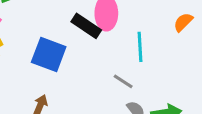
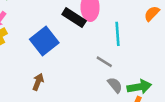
blue square: (49, 54) -> (44, 41), turned 32

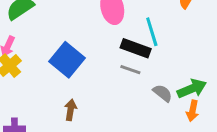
black rectangle: (74, 18) -> (136, 48), moved
gray line: (104, 62) -> (130, 70), moved

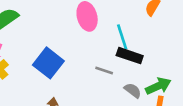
black rectangle: (136, 48) -> (130, 56), moved

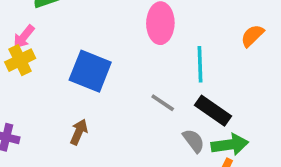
black rectangle: (130, 56) -> (213, 111), moved
blue square: (48, 63) -> (90, 71), turned -32

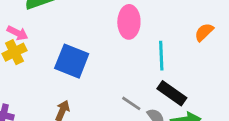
pink arrow: (24, 37) -> (17, 33), turned -102
gray line: (163, 103) -> (131, 103), moved

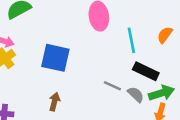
orange semicircle: (204, 32) -> (165, 35), moved

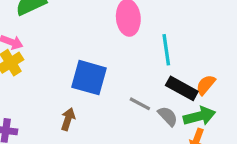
orange semicircle: (165, 35) -> (206, 85), moved
blue square: (55, 58) -> (89, 78), moved

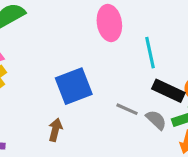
blue square: (89, 78) -> (74, 86), turned -33

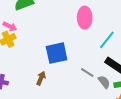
cyan line: (150, 53) -> (107, 40), turned 42

